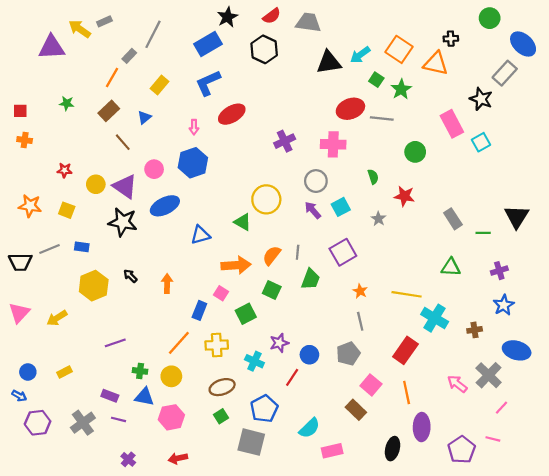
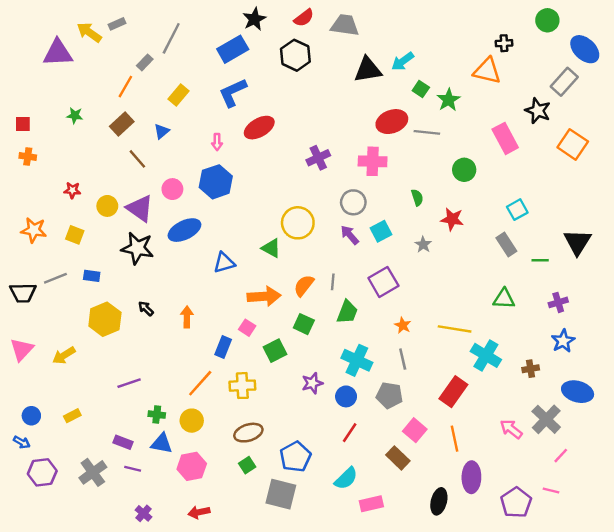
orange square: (399, 49) -> (573, 144), moved
cyan square: (481, 142) -> (517, 210), moved
gray pentagon: (348, 354) -> (389, 395), turned 30
cyan cross: (254, 361) -> (357, 360), moved, size x1.4
red line: (292, 377) -> (350, 433), moved

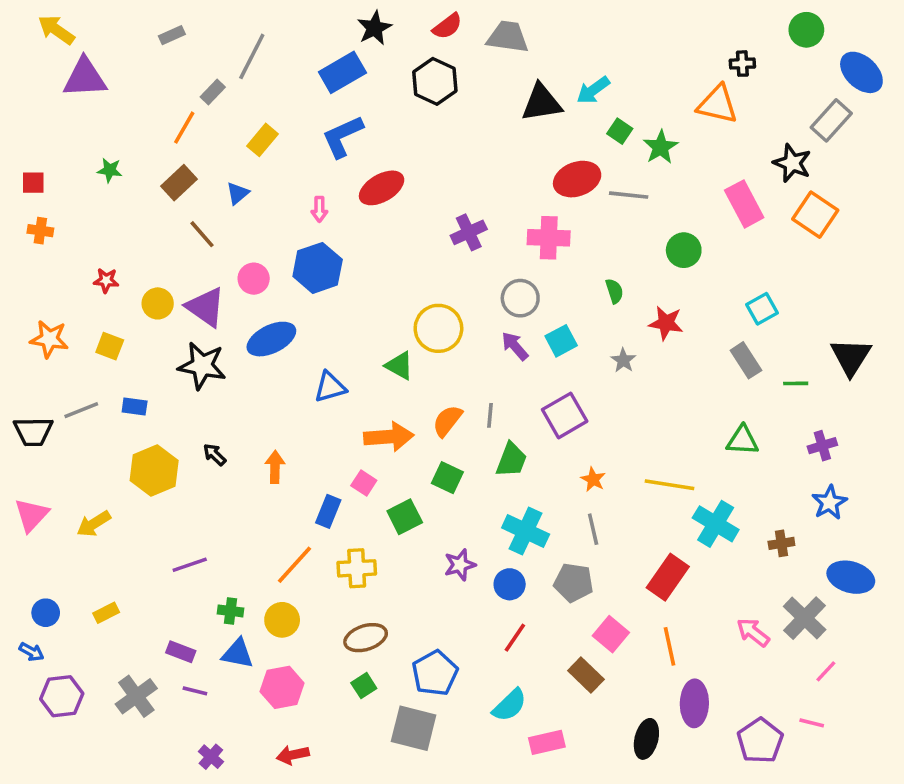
yellow arrow: (89, 32) -> (56, 30), moved
orange square: (573, 144) -> (815, 215), moved

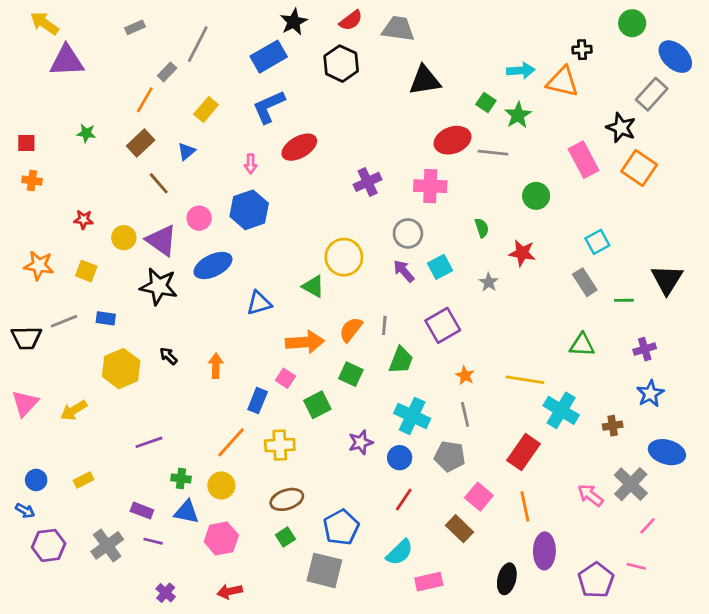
cyan arrow: (593, 90) -> (521, 71), moved, turned -148

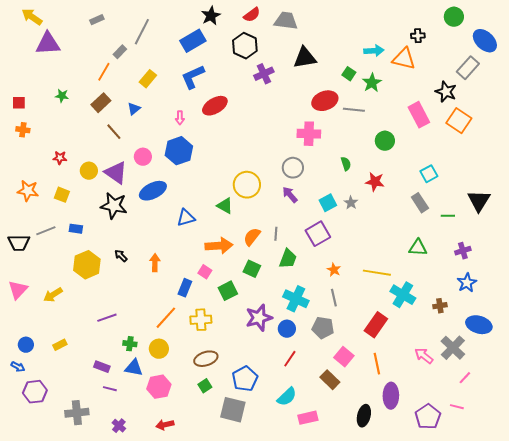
purple cross: (368, 182) -> (264, 74), moved
cyan square: (440, 267) -> (328, 203), moved
purple star: (361, 442) -> (259, 318), size x1.5
gray cross: (107, 545) -> (77, 413), moved, turned 30

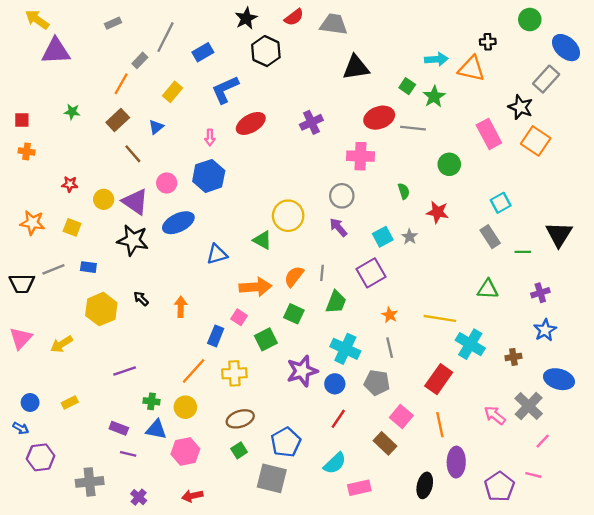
blue rectangle: (193, 41) -> (203, 52), moved, size x0.7
black hexagon: (245, 46) -> (266, 51), moved
purple cross: (264, 74) -> (311, 122), moved

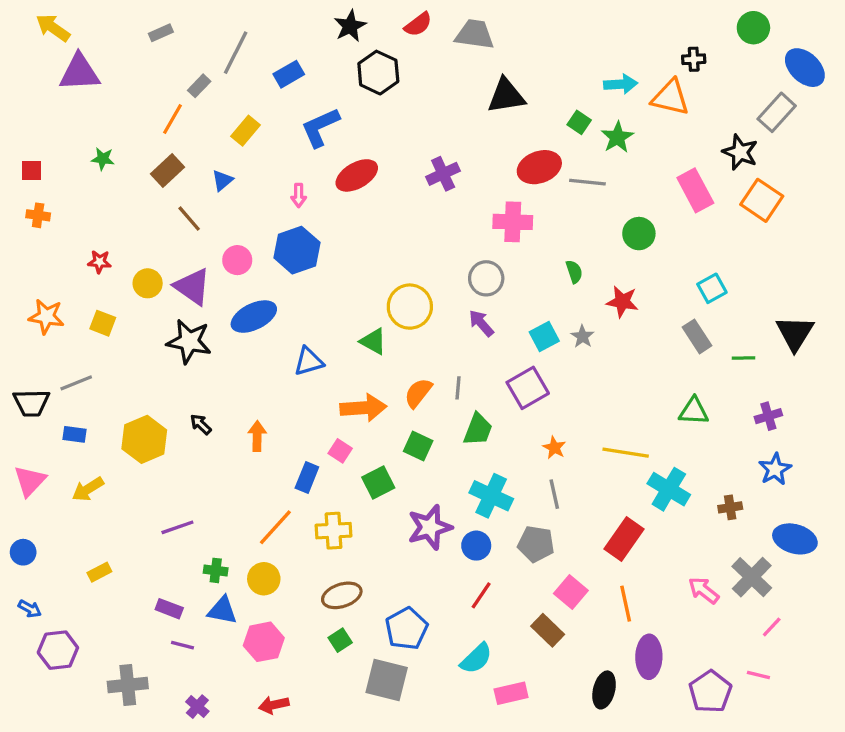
blue rectangle: (88, 267) -> (75, 434), moved
blue circle: (30, 403) -> (23, 552), moved

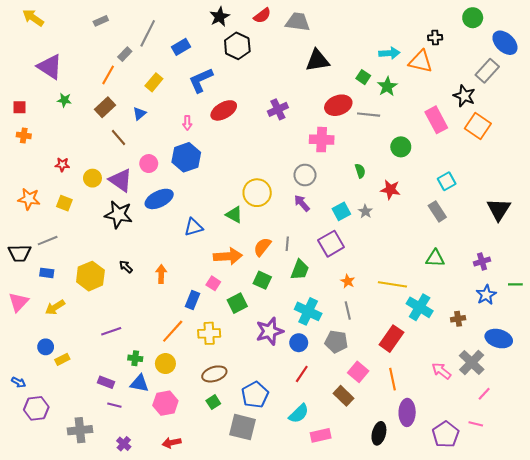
purple triangle: (80, 73) -> (50, 67), moved, turned 36
green line: (743, 358) -> (515, 284), moved
blue circle: (23, 552) -> (46, 347), moved

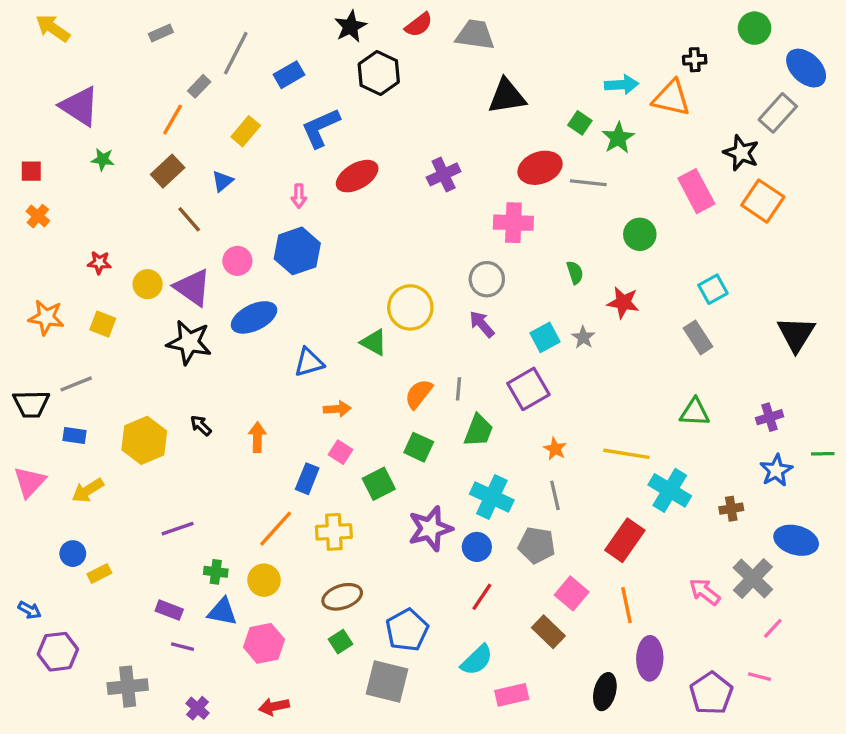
orange cross: (24, 135) -> (38, 216), turned 32
orange arrow: (228, 256) -> (337, 409), moved, size x0.6

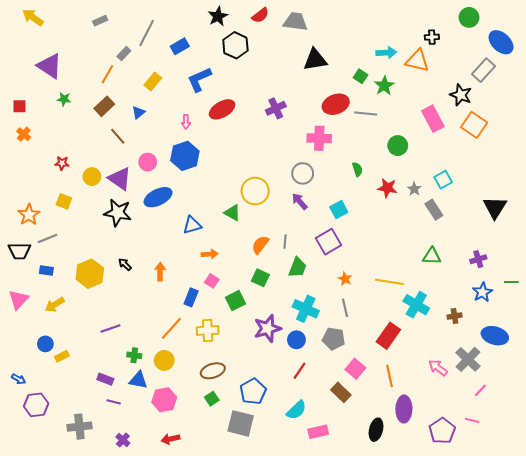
orange star: (46, 317) -> (29, 215), moved, turned 30
gray star: (583, 337) -> (414, 189), moved

